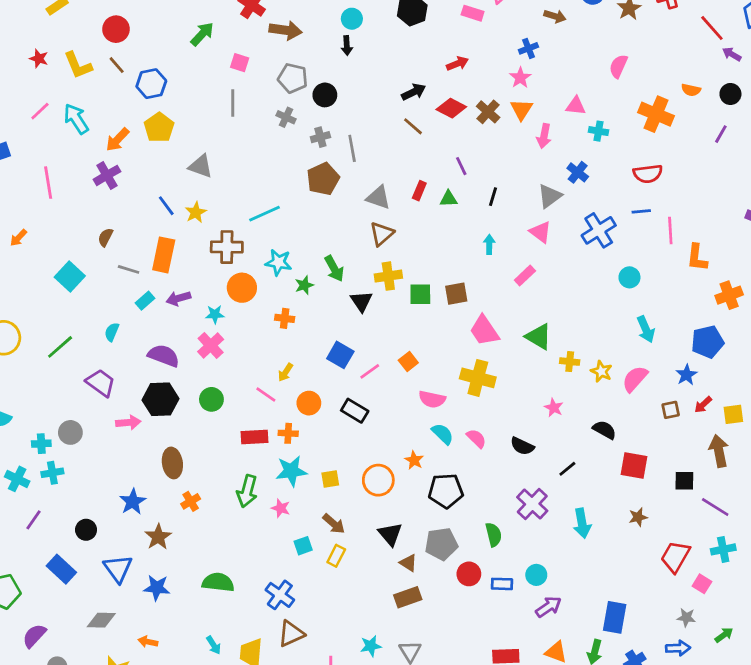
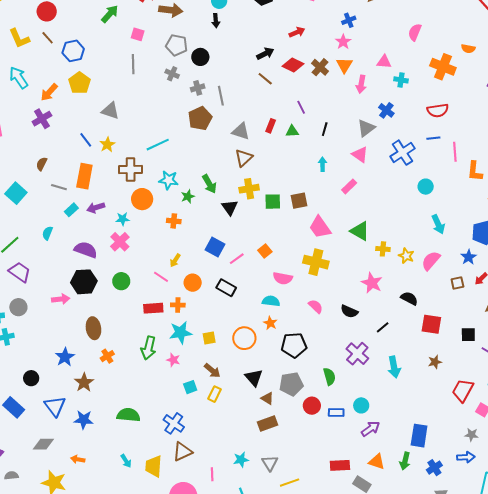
purple trapezoid: (101, 383) -> (20, 272), moved
pink star: (554, 408) -> (372, 283), size x1.5
cyan semicircle: (443, 434) -> (271, 301), moved, turned -36

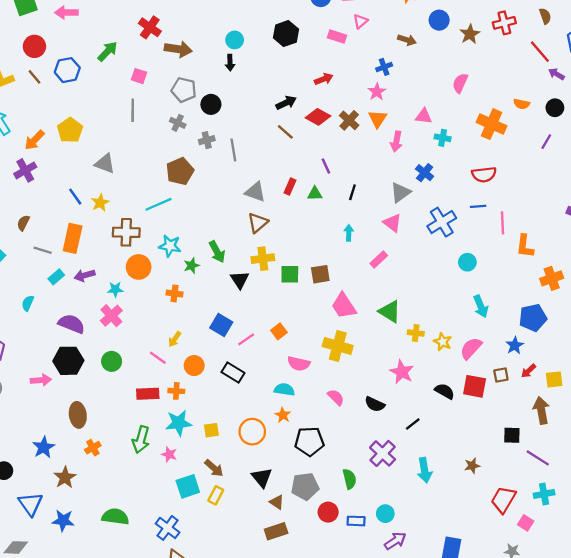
blue hexagon: (73, 51) -> (67, 70), moved
brown pentagon: (200, 118) -> (180, 171), moved
red square: (431, 324) -> (475, 386), moved
cyan square: (190, 387) -> (188, 486), size x1.5

